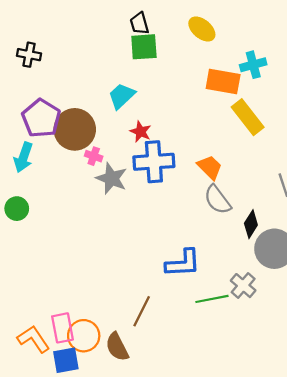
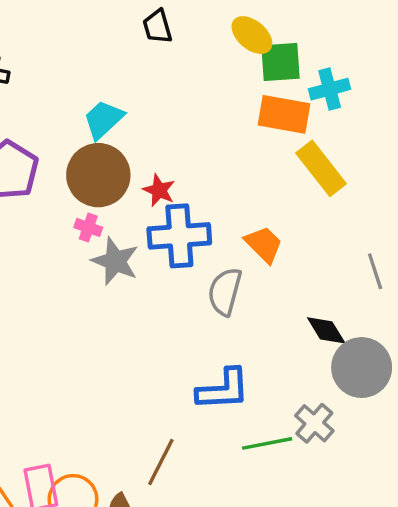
green square: (144, 47) -> (281, 62), moved
cyan trapezoid: (122, 96) -> (103, 119), moved
brown circle: (75, 129) -> (98, 175), moved
gray semicircle: (217, 200) -> (225, 292), moved, turned 52
black diamond: (251, 224) -> (326, 330), turned -64

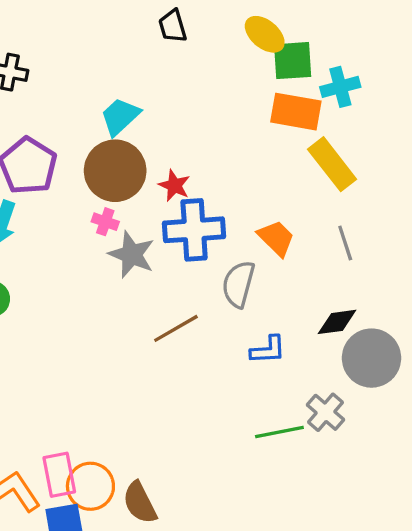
gray line: (375, 271) -> (345, 243), moved
black diamond: (326, 330) -> (337, 322), turned -66
blue L-shape: (223, 389) -> (268, 350), moved, size x0.7
brown line: (161, 462) -> (176, 328), moved, turned 33

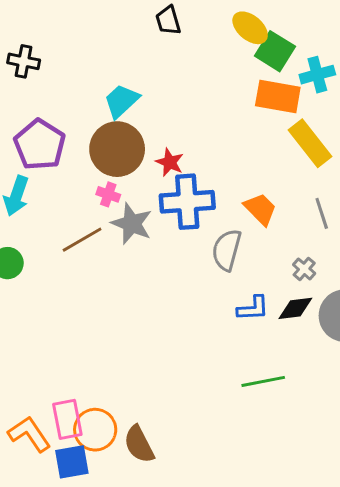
green square: (293, 61) -> (275, 51), turned 36
black diamond: (337, 322) -> (295, 308), moved
brown line: (176, 328) -> (82, 240), moved
gray cross: (325, 412) -> (304, 269), moved, size x0.7

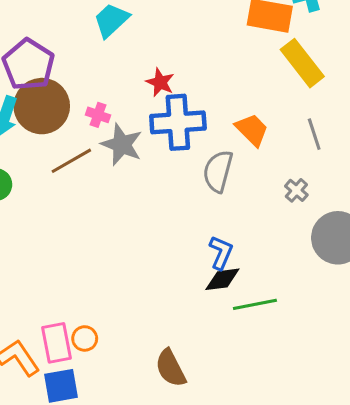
brown circle: (117, 149) -> (42, 106), moved
blue L-shape: (253, 308) -> (221, 253), moved, turned -64
black diamond: (295, 308) -> (222, 279), moved
orange circle: (95, 430) -> (85, 338), moved, size x0.6
brown semicircle: (139, 444) -> (171, 368), moved

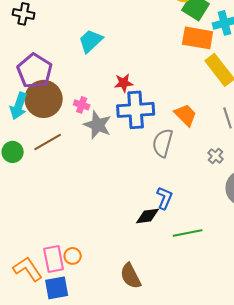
red star: (160, 82) -> (124, 83), turned -30
brown line: (71, 161) -> (48, 142), moved
black diamond: (222, 279) -> (148, 216), moved

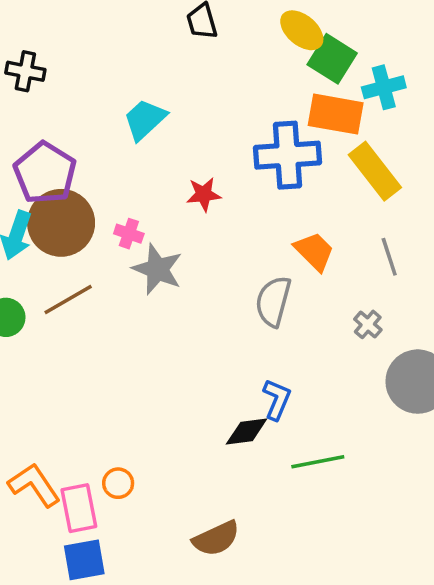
blue cross: (136, 110) -> (288, 155), moved
orange circle: (73, 256) -> (118, 483), moved
orange L-shape: (28, 269) -> (34, 485), moved
brown semicircle: (131, 276) -> (216, 538), turned -88

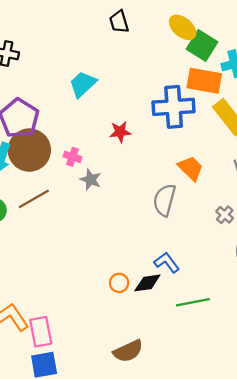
gray star: (157, 269) -> (91, 180), size x0.7
blue L-shape: (277, 399) -> (167, 262), turned -60
orange circle: (118, 483) -> (119, 283), moved

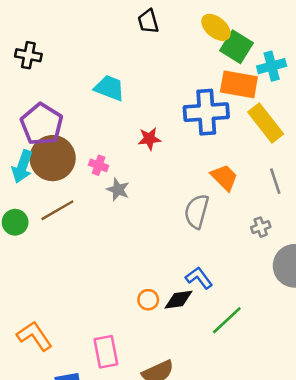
cyan trapezoid: (83, 84) -> (109, 88), turned 64
gray cross: (225, 215) -> (261, 227), turned 30
green line: (193, 302) -> (227, 320), turned -32
pink rectangle: (41, 332) -> (106, 352), moved

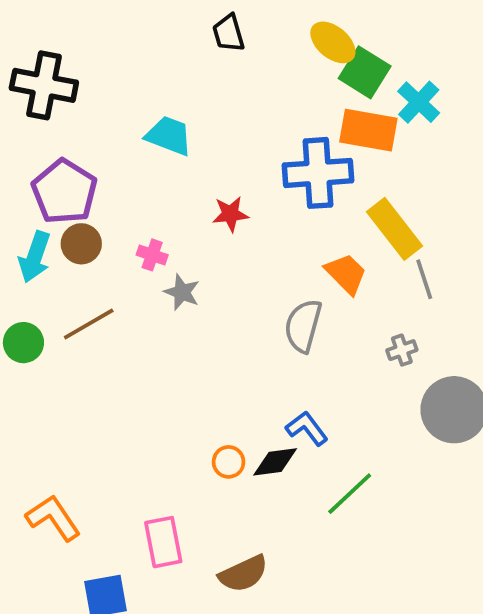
black cross: (28, 55) -> (44, 85), size x1.6
cyan cross: (272, 66) -> (419, 102), turned -32
yellow rectangle: (266, 123) -> (394, 229), moved
brown circle: (53, 158) -> (81, 244), size x0.6

